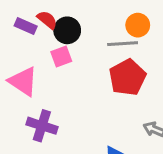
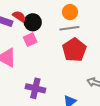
orange circle: (138, 25) -> (70, 12), moved
purple cross: (42, 126) -> (35, 88), moved

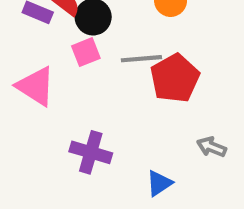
gray line: (69, 28) -> (141, 59), moved

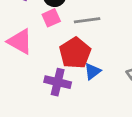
red pentagon: (175, 78) -> (75, 53), moved
blue triangle: (159, 183) -> (92, 71), moved

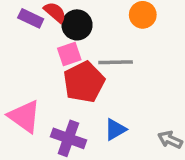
pink triangle: (20, 42) -> (24, 116), moved
red pentagon: (75, 53) -> (84, 82), moved

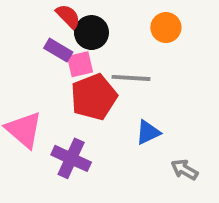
purple rectangle: (31, 18) -> (58, 50), moved
blue triangle: (115, 129) -> (148, 132), moved

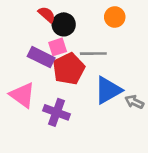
purple rectangle: (58, 50) -> (41, 57), moved, size x1.4
blue triangle: (148, 132) -> (108, 90), size x1.6
gray arrow: (184, 170) -> (134, 102), moved

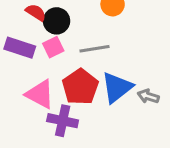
purple rectangle: (41, 57) -> (20, 48), moved
red pentagon: (69, 69) -> (80, 87), moved
pink triangle: (22, 95) -> (40, 94), moved

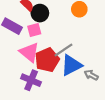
gray line: (94, 49) -> (63, 50), moved, turned -36
pink triangle: (40, 94) -> (29, 52), moved

